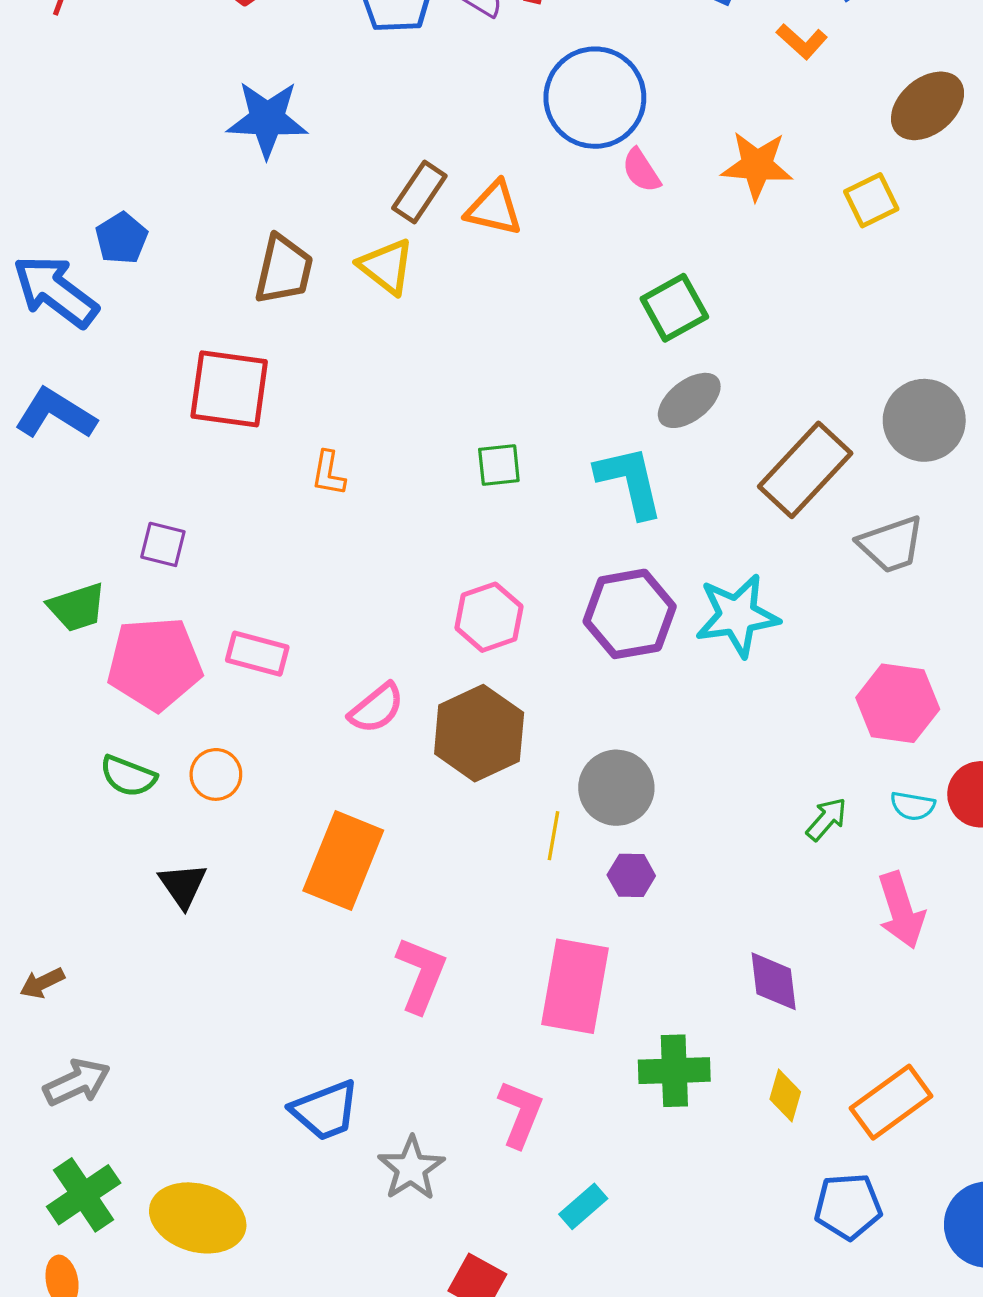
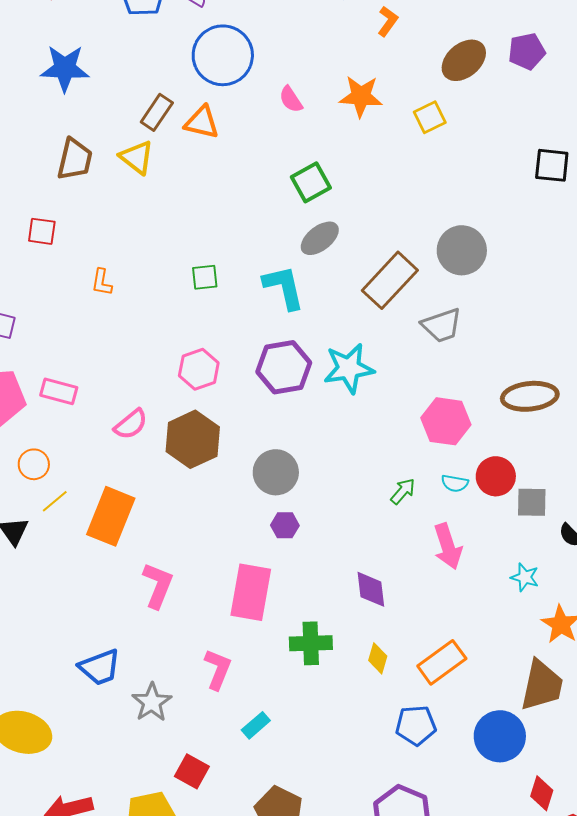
orange L-shape: (802, 41) -> (388, 21), turned -96
blue circle: (595, 98) -> (223, 55), moved
red square: (229, 389) -> (42, 231), size x0.6
yellow line: (554, 836) -> (55, 501), moved, turned 40

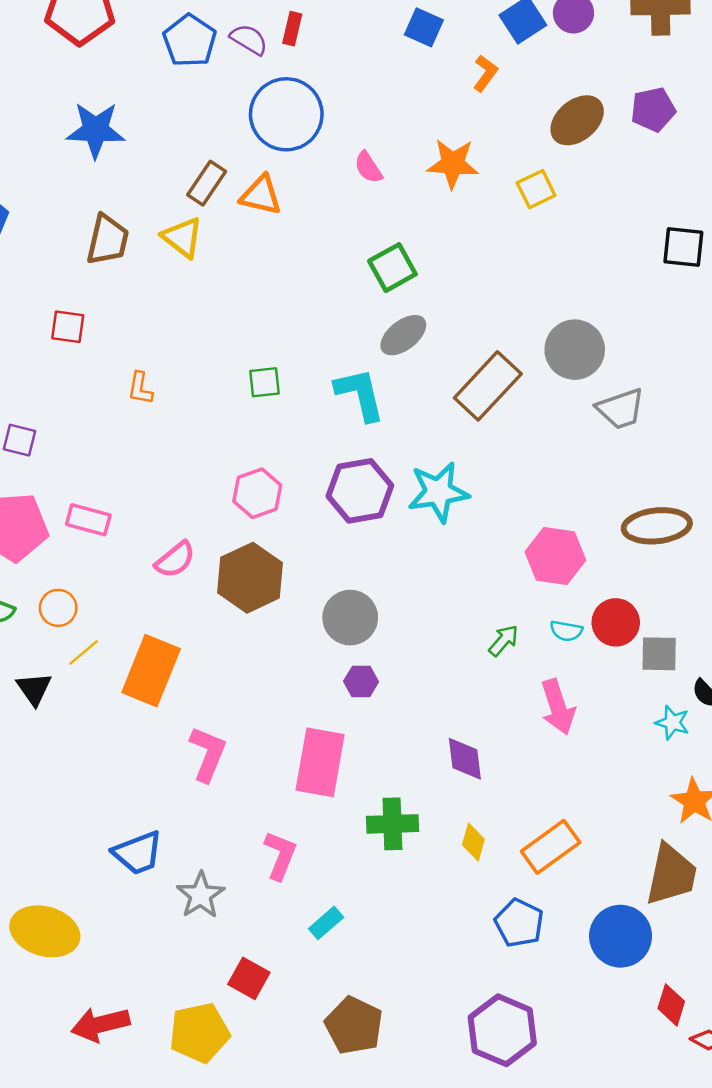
gray trapezoid: (442, 325) -> (621, 409), moved
cyan star: (525, 577) -> (672, 723), moved
blue pentagon: (416, 725) -> (519, 923), turned 30

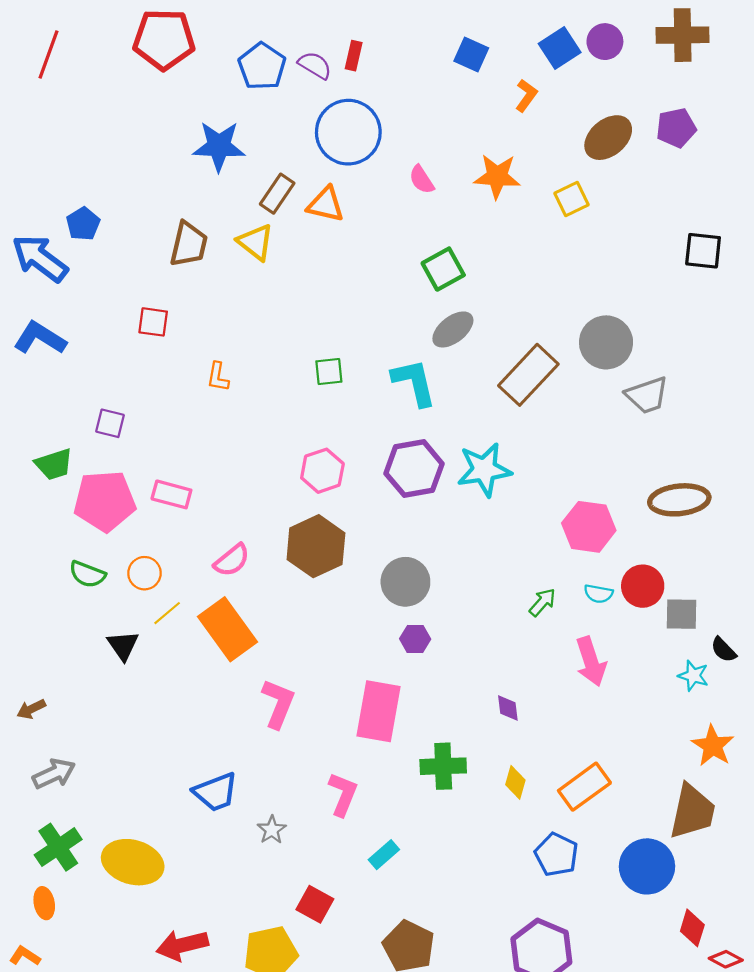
blue star: (96, 130) -> (219, 146), moved
pink semicircle: (175, 560) -> (232, 560), moved
orange rectangle: (151, 671) -> (228, 629), turned -58
purple diamond: (465, 759) -> (508, 708), size x0.7
gray star: (201, 895) -> (272, 830), size x0.7

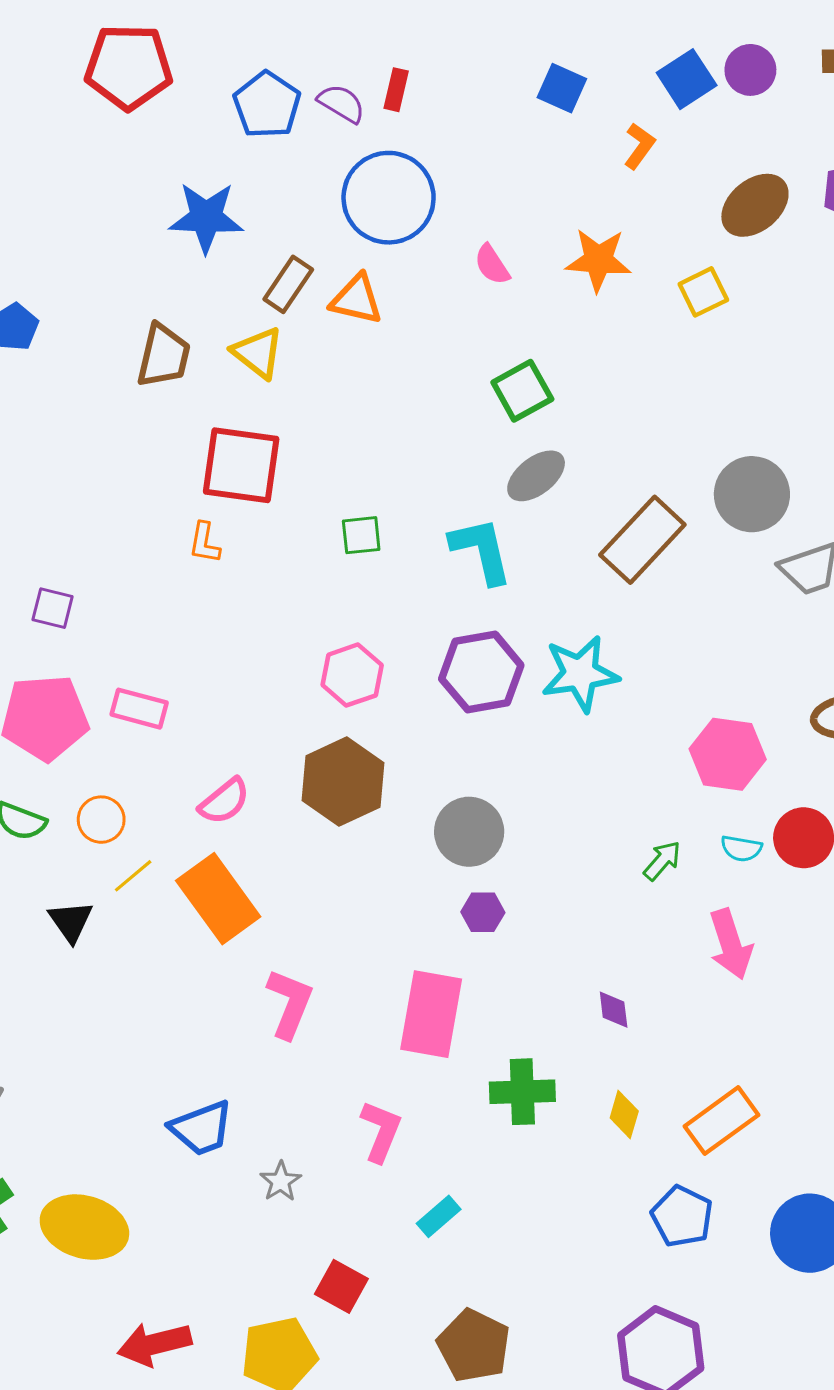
red square: (153, 322) -> (241, 465), moved, size x1.8

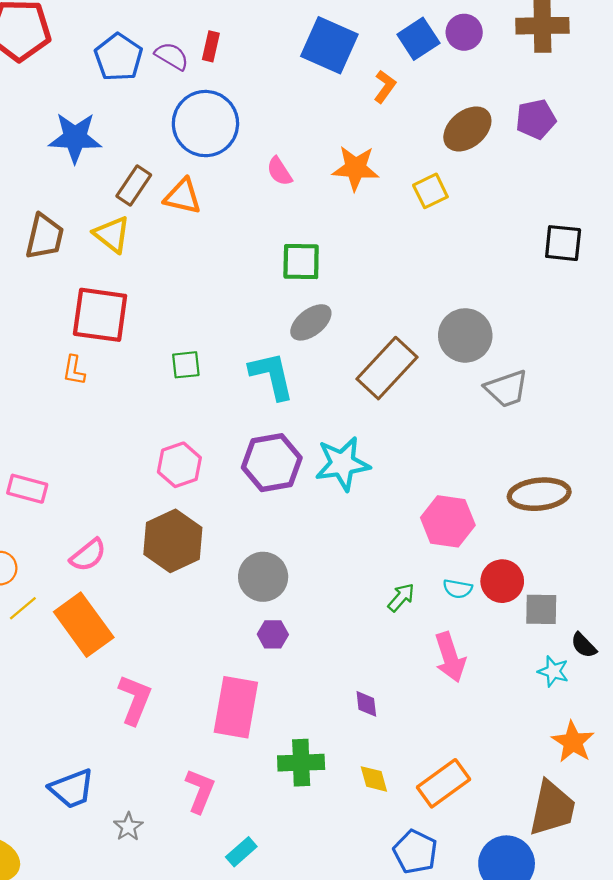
blue square: (562, 88) -> (329, 45), size x1.6
green square: (522, 391) -> (301, 262), turned 30
yellow diamond: (624, 1115) -> (374, 779), turned -32

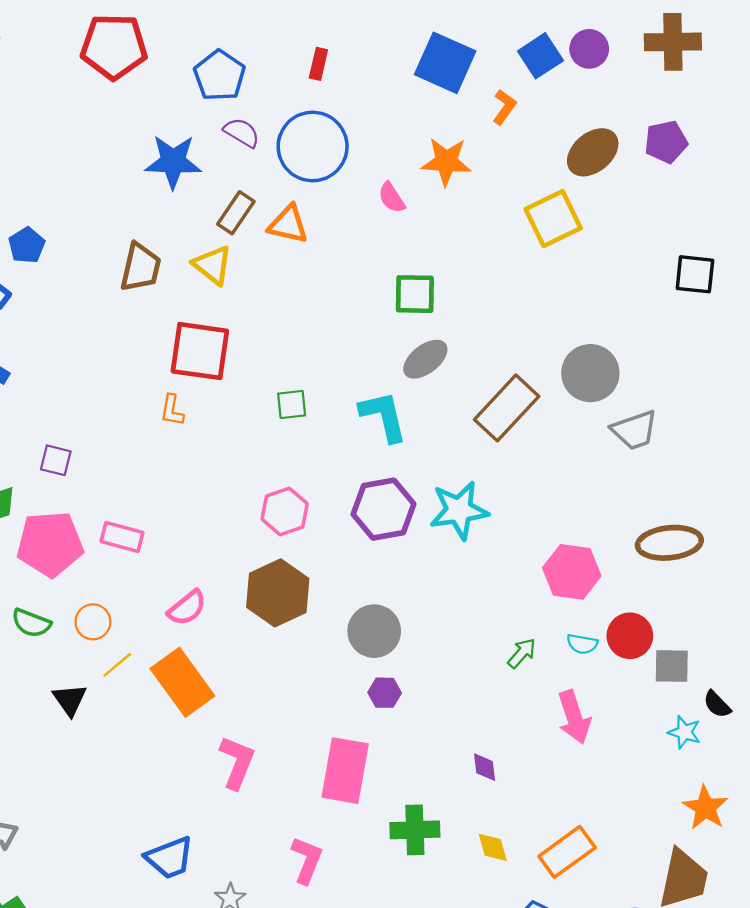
purple semicircle: (172, 56) -> (242, 133), moved
orange star: (355, 168) -> (446, 162), moved
yellow square: (430, 191) -> (553, 219), size x1.5

